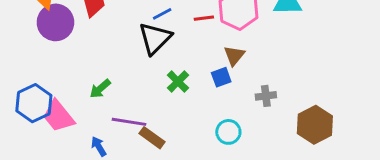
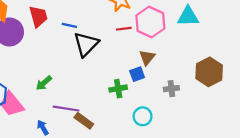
blue line: (162, 14) -> (69, 25), moved, turned 40
green cross: (178, 82) -> (118, 89), moved, turned 35
brown hexagon: (315, 125) -> (209, 72), moved

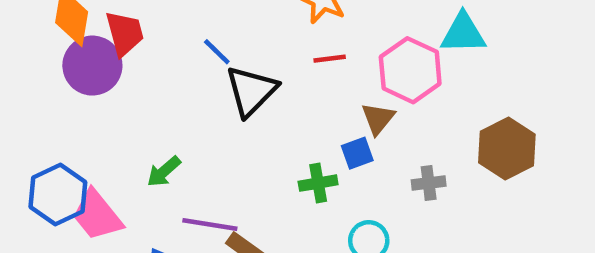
red trapezoid: (38, 16) -> (125, 33), moved
pink hexagon: (150, 22) -> (410, 70), moved
blue line: (69, 25) -> (217, 52), turned 32

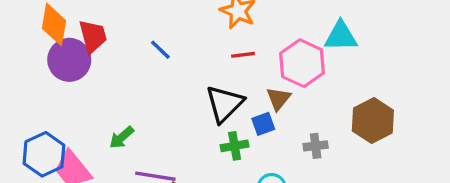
black triangle: (251, 91) -> (224, 104), moved

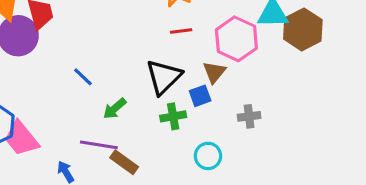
blue line: (160, 50) -> (83, 77), moved
brown hexagon: (373, 121) -> (303, 29), moved
green arrow: (122, 137) -> (115, 108), moved

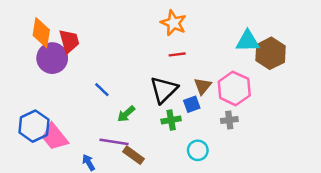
pink hexagon: (236, 39) -> (234, 88), moved

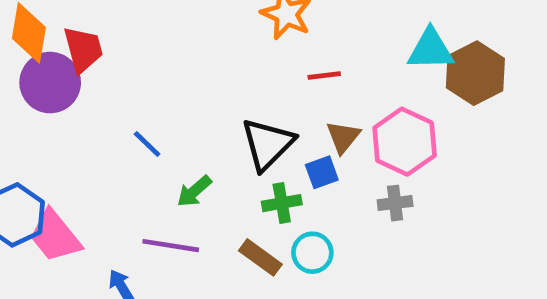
red line: (177, 54) -> (324, 75), moved
cyan circle: (198, 150) -> (312, 253), moved
brown rectangle: (133, 155) -> (260, 257), moved

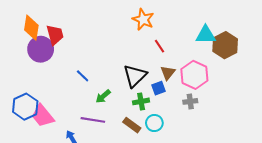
red line: (324, 75) -> (159, 46), turned 64

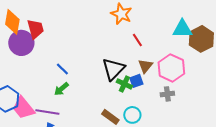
green arrow: (103, 96) -> (61, 89), moved
green cross: (141, 101) -> (124, 84), moved, turned 35
purple line: (93, 120) -> (47, 112), moved

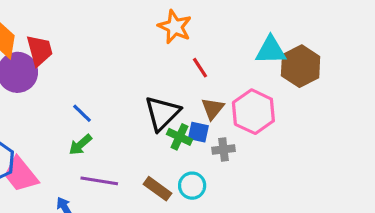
blue square: (136, 81) -> (198, 132), turned 32
gray cross: (167, 94) -> (224, 149), moved
purple line: (47, 112) -> (99, 181), moved

